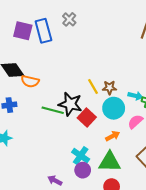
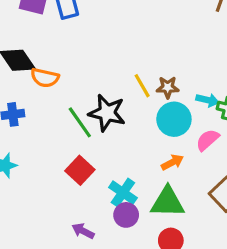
green line: (53, 110) -> (80, 122), turned 40
red square: (87, 117) -> (80, 170), moved

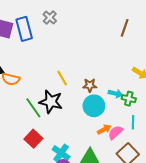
yellow line: (142, 86) -> (62, 78), moved
pink semicircle: (207, 140) -> (115, 133), moved
orange arrow: (172, 162) -> (104, 129), moved

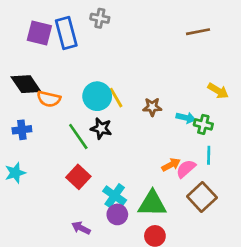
gray cross: (50, 18) -> (100, 18), turned -32
brown line: (125, 28) -> (198, 32), turned 60
black star: (51, 102) -> (101, 128), size x0.7
cyan circle: (94, 106) -> (97, 96), moved

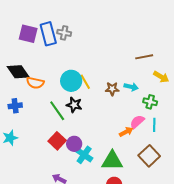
gray cross: (100, 18) -> (64, 33), moved
brown line: (198, 32) -> (144, 57), moved
cyan arrow: (186, 118) -> (131, 87), moved
pink semicircle: (186, 169) -> (137, 122), moved
purple circle: (117, 214) -> (74, 144), moved

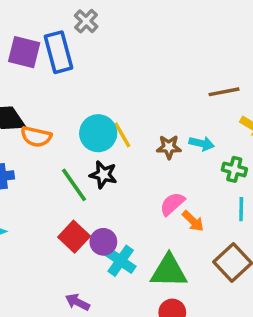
gray cross: (64, 33) -> (86, 21), moved, turned 32
pink semicircle: (137, 122) -> (172, 204), moved
orange arrow: (126, 132) -> (193, 221), turned 72

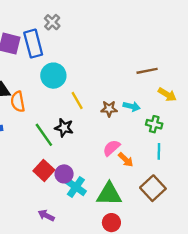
cyan circle: (98, 133) -> (53, 76), moved
orange semicircle: (36, 137) -> (18, 102), turned 66

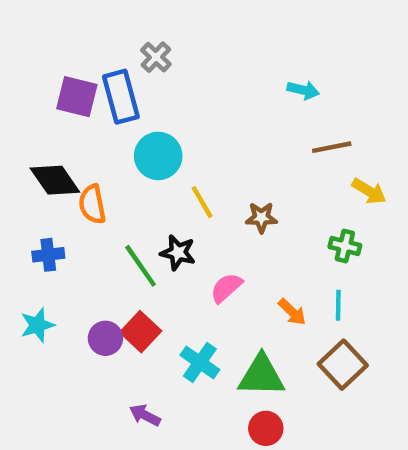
cyan arrow: (132, 106) -> (303, 90), moved
pink semicircle: (111, 148) -> (226, 288), moved
cyan line: (159, 151) -> (338, 305), moved
purple circle: (64, 174) -> (105, 338), moved

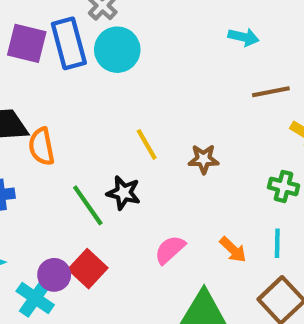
cyan circle: (158, 156) -> (117, 50), moved
pink semicircle: (226, 288) -> (170, 250), moved
cyan cross: (200, 362) -> (35, 298), moved

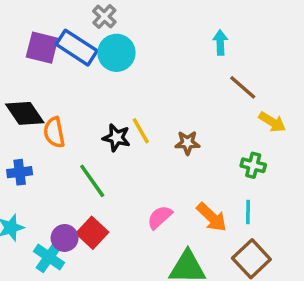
cyan arrow: (244, 37) -> (220, 42), turned -105
blue rectangle: (69, 43) -> (77, 48), turned -42
brown line: (271, 92) -> (243, 87), turned 52
black star: (124, 193) -> (116, 138), moved
orange arrow: (233, 250) -> (212, 217), size x1.4

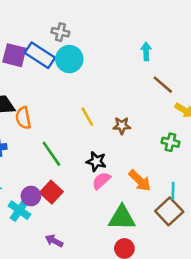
gray cross: (104, 16) -> (60, 32), turned -30
black star: (116, 138) -> (96, 161), moved
cyan line: (248, 212) -> (173, 191), moved

